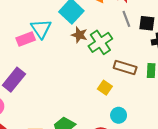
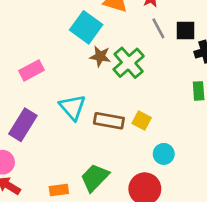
cyan triangle: (41, 29) -> (73, 107), moved
brown rectangle: (125, 68) -> (109, 121), moved

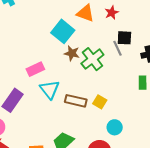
gray line: (158, 28) -> (118, 48), moved
black square: (186, 31) -> (124, 38), moved
pink rectangle: (31, 70) -> (35, 69), moved

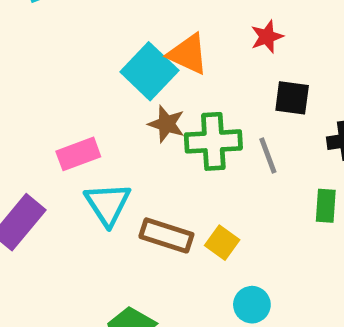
orange triangle: (85, 13) -> (188, 54), moved
gray line: (118, 48) -> (268, 155), moved
green cross: (92, 59) -> (213, 141), turned 30

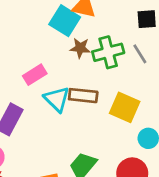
brown rectangle: (166, 235) -> (83, 96), moved
yellow square: (222, 243) -> (125, 107), size x1.6

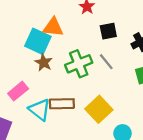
brown star: (80, 48) -> (44, 62), moved, turned 30
yellow square: (125, 107) -> (99, 109), turned 30

